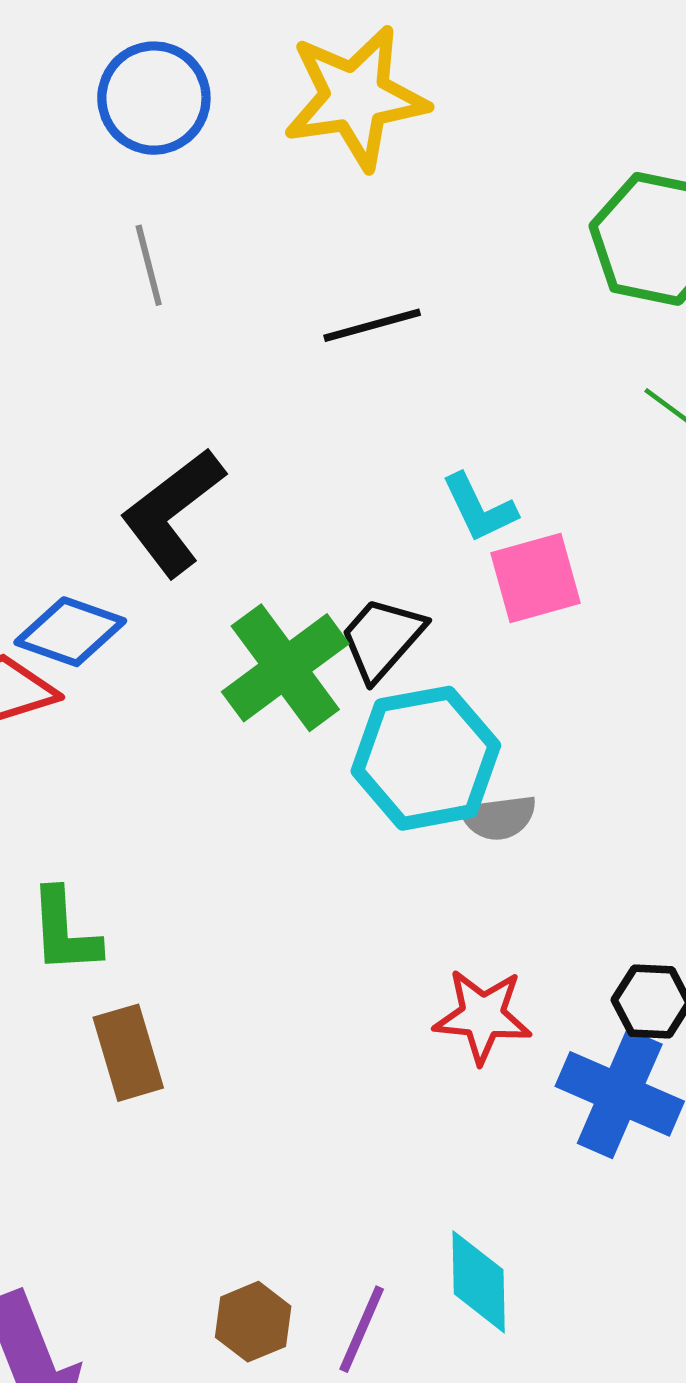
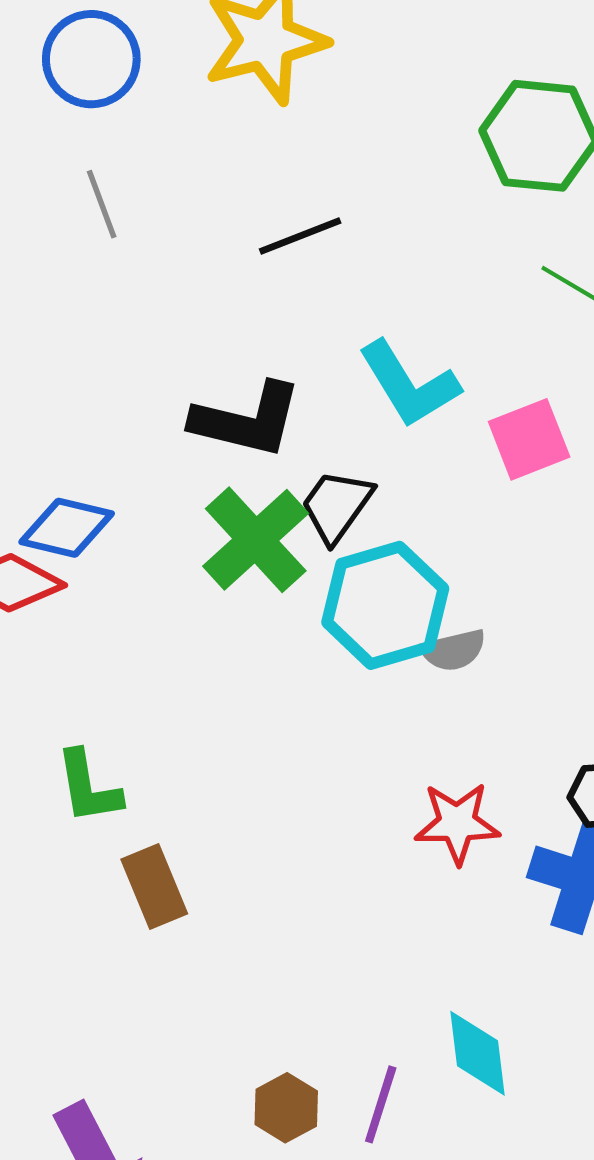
cyan L-shape: (479, 508) -> (409, 384), size x1.5
black L-shape: (173, 512) -> (247, 420), moved, turned -123
pink square: (536, 578) -> (529, 439), moved

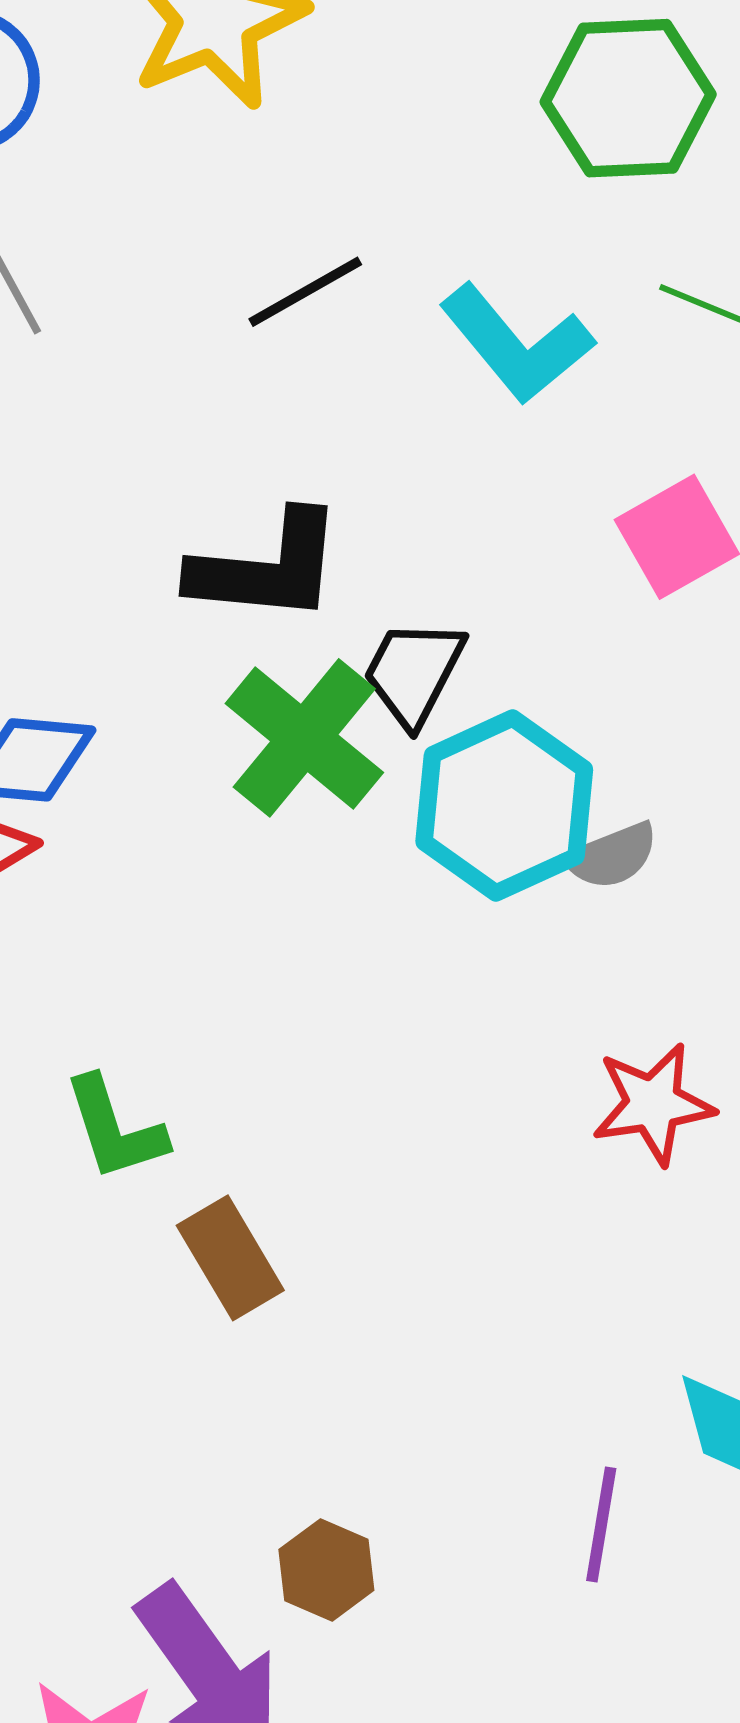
cyan L-shape: (409, 384) -> (517, 344), moved
brown hexagon: (286, 1108) -> (326, 1570), moved

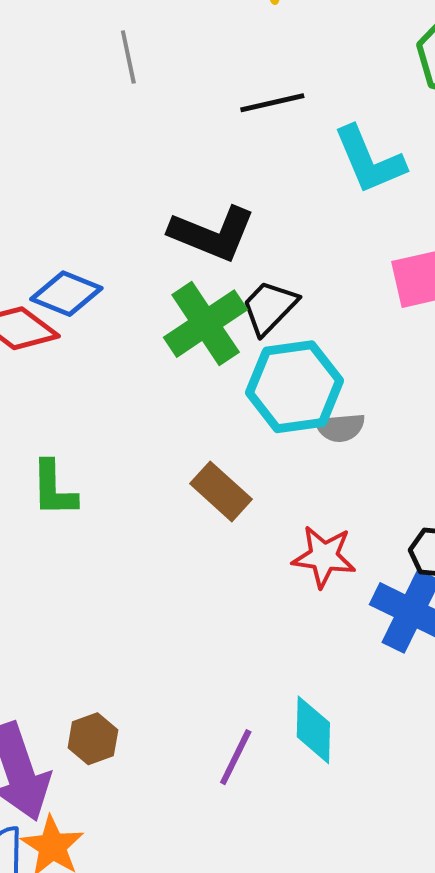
brown rectangle: (230, 1258) -> (221, 491), moved, turned -34

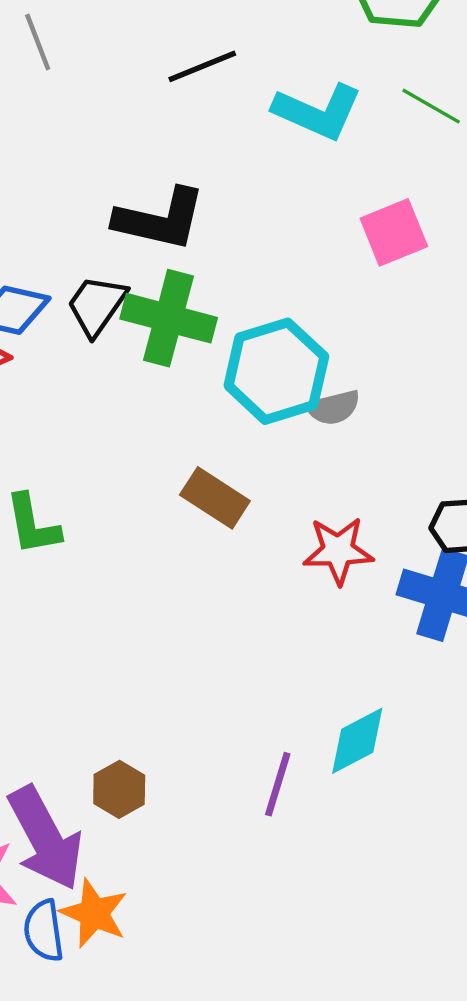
cyan L-shape: (369, 160) -> (318, 112), turned -34
black trapezoid: (269, 307) -> (97, 305), moved
green cross: (206, 324) -> (169, 318), turned -32
cyan diamond: (313, 730) -> (357, 741), turned 70

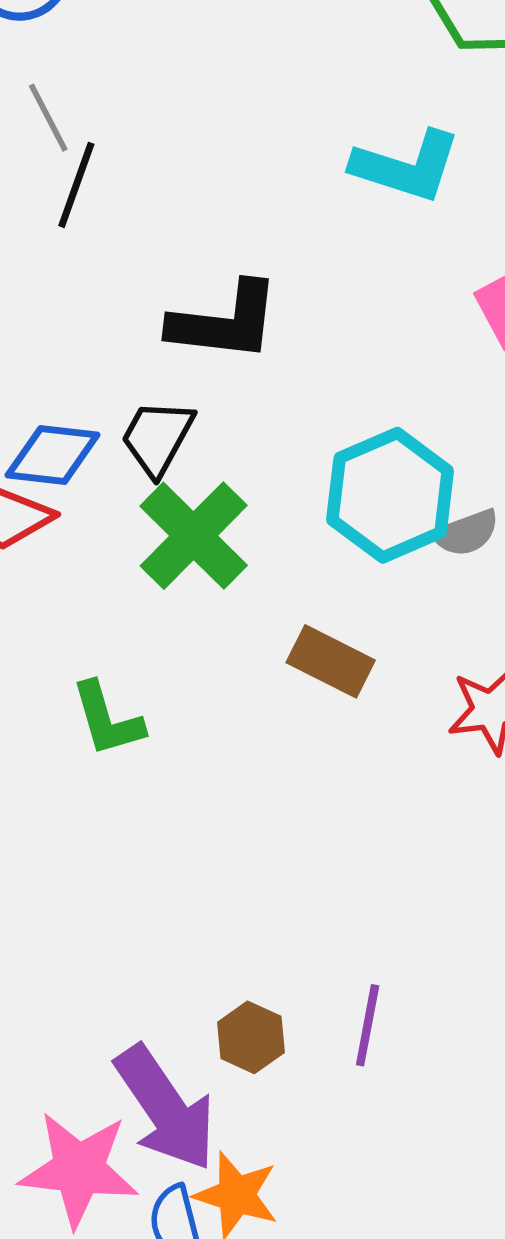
black line: (202, 66) -> (76, 185), moved, turned -42
green cross: (169, 318) -> (194, 536), moved, turned 36
purple line: (278, 784) -> (368, 1025), moved

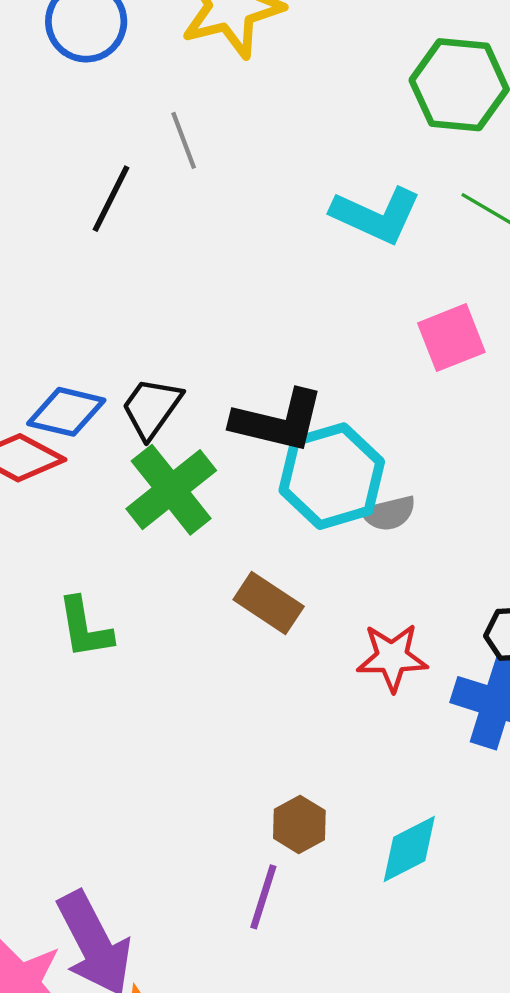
gray line: (48, 118) -> (184, 140), moved
black L-shape: (225, 322) -> (278, 421), moved
brown hexagon: (251, 1037) -> (299, 824), moved

